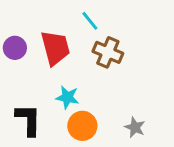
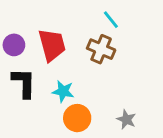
cyan line: (90, 21) -> (111, 20), moved
black L-shape: (28, 120) -> (24, 83), moved

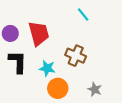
brown cross: (101, 49) -> (76, 56), moved

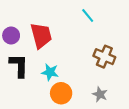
brown cross: (76, 56) -> (104, 57), moved

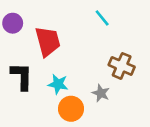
purple circle: (11, 35) -> (13, 23), moved
gray star: (100, 94) -> (101, 93), moved

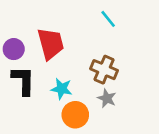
purple circle: (13, 23) -> (14, 49), moved
brown cross: (122, 66) -> (104, 70), moved

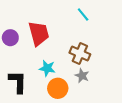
black L-shape: (23, 81) -> (18, 82), moved

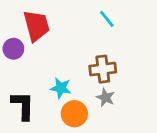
red trapezoid: (39, 33) -> (36, 26), moved
brown cross: (80, 53) -> (103, 69), turned -30

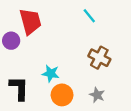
brown cross: (103, 69) -> (99, 58), moved, turned 35
gray star: (105, 97) -> (97, 95), moved

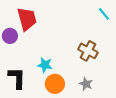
cyan line: (89, 16) -> (104, 14), moved

